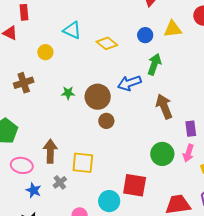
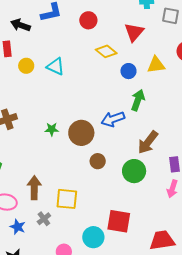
yellow diamond: (107, 43) -> (106, 51), moved
yellow circle: (45, 52) -> (26, 66), moved
brown arrow: (164, 106) -> (148, 142), turned -120
brown circle: (106, 121) -> (98, 161), moved
green circle: (162, 154) -> (134, 171), moved

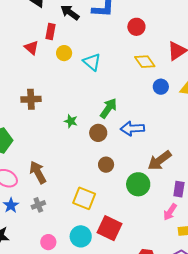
green arrow: (138, 100) -> (108, 108), moved
brown circle: (81, 133) -> (98, 133), size x0.7
brown arrow: (34, 188) -> (38, 172), turned -45
yellow square: (67, 199) -> (84, 198), moved

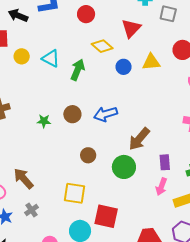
green arrow: (108, 108) -> (78, 70), moved
brown circle: (98, 133) -> (72, 114), moved

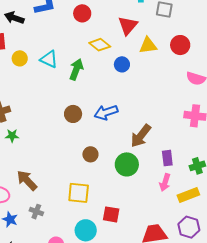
yellow triangle: (151, 62) -> (148, 45), moved
green star: (44, 121) -> (12, 136), moved
gray cross: (32, 210) -> (36, 212), turned -32
red square: (106, 216) -> (111, 214), size x0.7

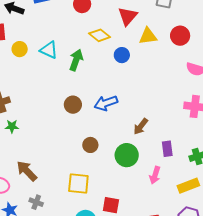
brown arrow: (141, 136) -> (141, 126), size x0.7
pink arrow: (165, 182) -> (155, 175), moved

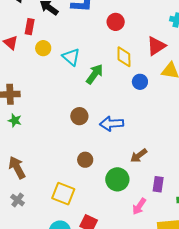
yellow diamond: (100, 35) -> (124, 57), turned 35

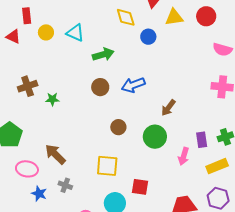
green arrow: (95, 74) -> (103, 54), moved, turned 55
green star: (15, 120) -> (52, 99), moved
purple rectangle: (158, 184) -> (202, 140), moved

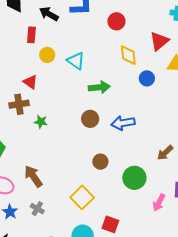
red triangle: (13, 37) -> (30, 82), moved
brown arrow: (168, 108) -> (165, 153), moved
yellow square: (107, 166) -> (82, 197), turned 30

